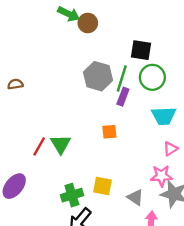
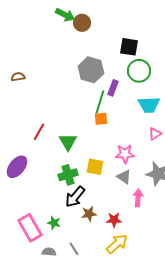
green line: (122, 78) -> (100, 102), moved
green triangle: (61, 144) -> (68, 142), moved
pink star: (161, 176) -> (125, 154), moved

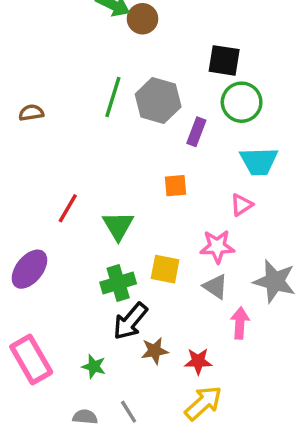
green line: (100, 102) -> (113, 97), moved
pink triangle: (155, 134) -> (242, 205), moved
pink rectangle: (30, 228) -> (31, 360), moved

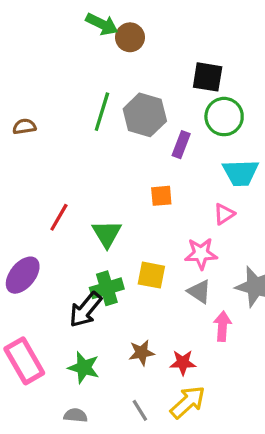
black arrow: (130, 321) -> (85, 310), moved
green star: (94, 366) -> (84, 367), size x1.4
gray line: (129, 412) -> (140, 410), moved

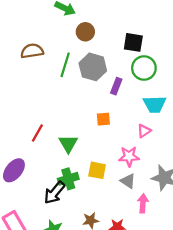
brown circle: (130, 37) -> (85, 32), moved
brown semicircle: (24, 126) -> (32, 51), moved, size x1.5

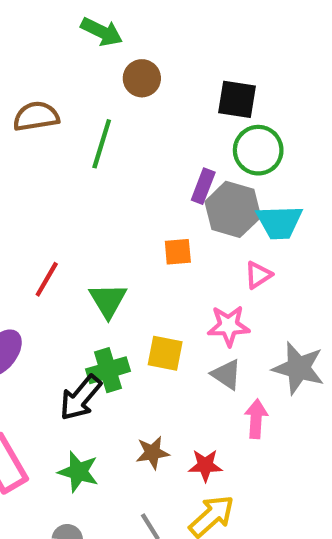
gray hexagon: (93, 67) -> (233, 209), moved

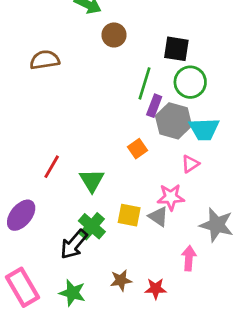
green line: (102, 144) -> (144, 83), moved
orange square: (178, 252) -> (138, 149), turned -30
green cross: (108, 370) -> (92, 226), turned -32
gray triangle: (226, 374) -> (158, 217), moved

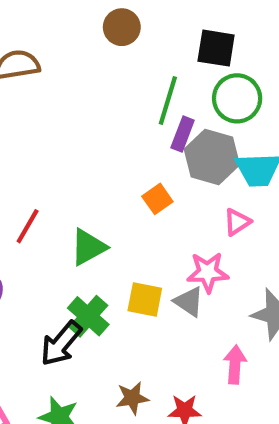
green triangle: (92, 181) -> (88, 247), turned 32

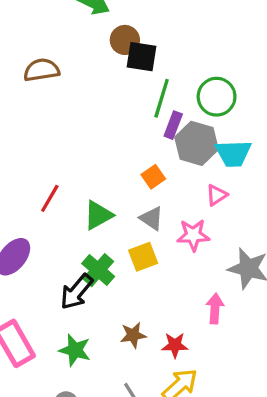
black square: (216, 48) -> (142, 57), moved
yellow square: (145, 299) -> (143, 257), turned -32
gray triangle: (189, 302) -> (152, 218), moved

